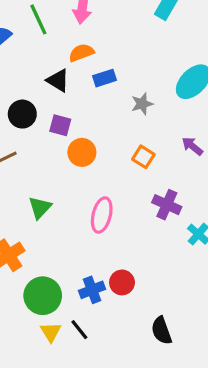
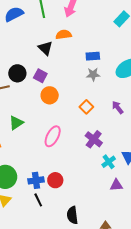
blue rectangle: (104, 78) -> (93, 56), moved
black circle: (22, 114) -> (17, 73), moved
black line: (79, 330) -> (38, 200), moved

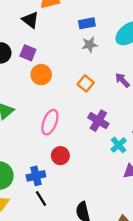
red circle: (55, 180) -> (60, 156), moved

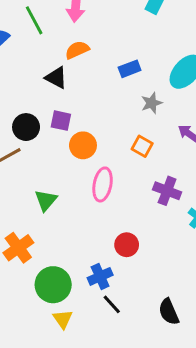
gray star: (90, 45) -> (151, 103), moved
pink ellipse: (50, 122) -> (103, 184), moved

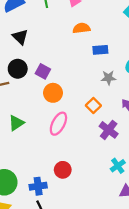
orange semicircle: (77, 50) -> (81, 28), moved
black triangle: (56, 78) -> (20, 37), moved
purple cross: (167, 191) -> (109, 130), moved

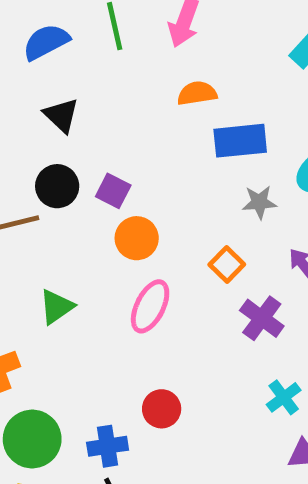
blue rectangle: (100, 50) -> (240, 141), size x1.5

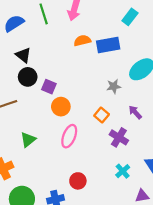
blue rectangle: (240, 141) -> (108, 45), moved
black circle: (57, 186) -> (28, 77), moved
cyan cross: (284, 397) -> (123, 171), moved

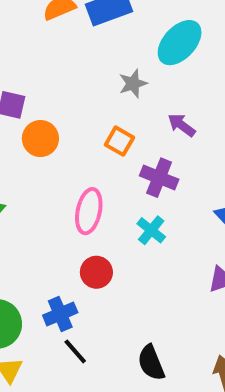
pink ellipse: (69, 136) -> (89, 211), moved
cyan cross: (123, 171) -> (151, 230), moved

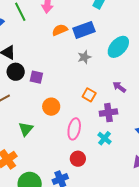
gray star: (133, 84) -> (84, 57), moved
orange circle: (40, 139) -> (51, 107), moved
purple cross: (159, 178) -> (108, 113), turned -30

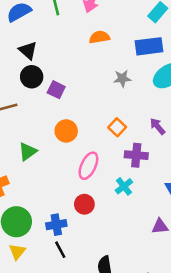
blue rectangle: (84, 30) -> (149, 46), moved

